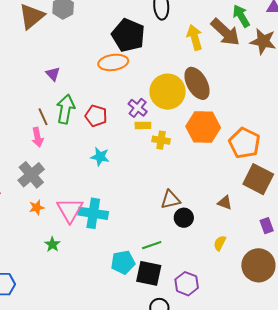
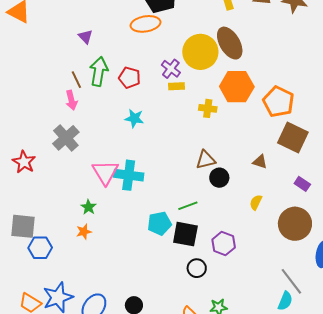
yellow cross: (161, 140) -> (208, 108), moved
orange star: (37, 207) -> (84, 232), moved
purple rectangle: (267, 226) -> (302, 184), turned -35

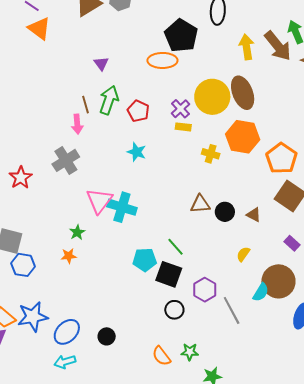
black circle: (219, 178) -> (225, 212), moved
green line: (188, 206) -> (176, 247), turned 60
gray line: (291, 281) -> (232, 310), moved
cyan semicircle: (285, 301) -> (261, 292), moved

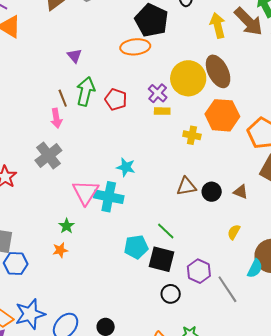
cyan star: (137, 152) -> (126, 167), moved

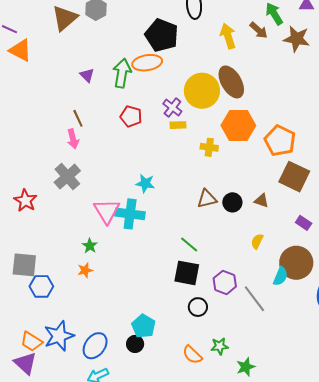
brown arrow: (249, 21) -> (259, 30), size x0.6
green arrow: (86, 91) -> (122, 73), moved
cyan pentagon: (136, 247) -> (143, 326), moved, turned -30

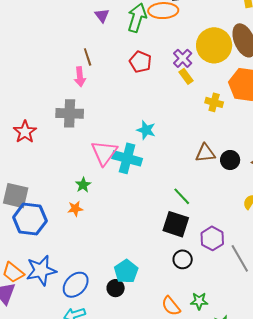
yellow rectangle: (178, 125) -> (186, 76), turned 49
gray cross: (67, 177) -> (70, 113), turned 36
blue hexagon: (41, 286) -> (30, 219), size x1.4

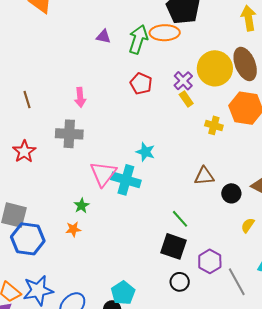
purple triangle: (102, 15) -> (103, 37), turned -42
brown line: (88, 57) -> (27, 100), moved
black circle: (230, 160) -> (231, 193), moved

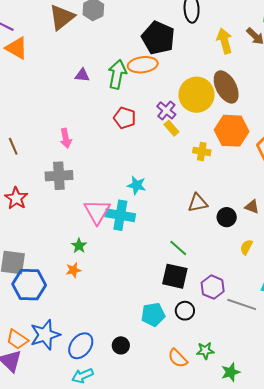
gray line: (237, 282) -> (242, 304), turned -36
cyan pentagon: (123, 293) -> (153, 315), moved, turned 30

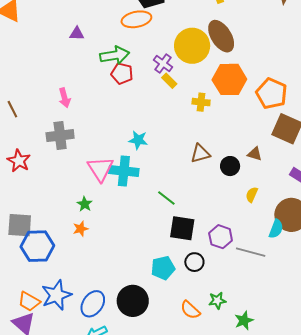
green arrow: (117, 74) -> (115, 55), moved, turned 72
green line: (178, 248) -> (166, 198), moved
black circle: (121, 345) -> (133, 301), size x1.8

